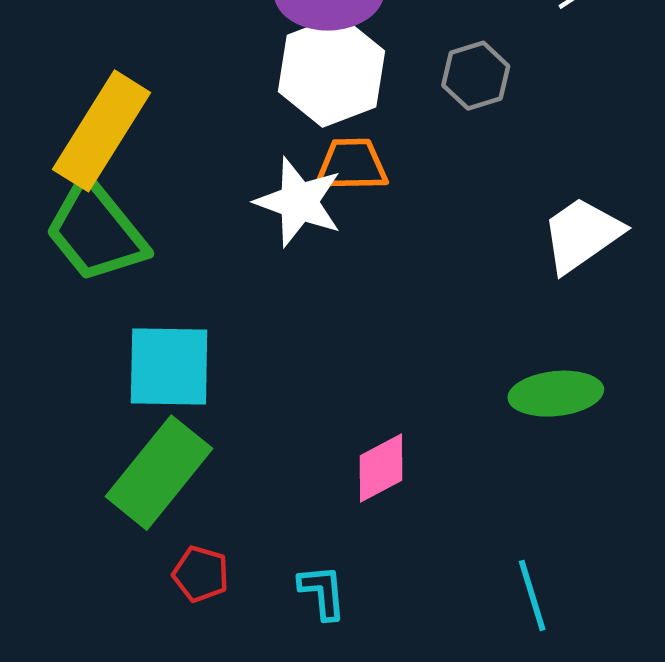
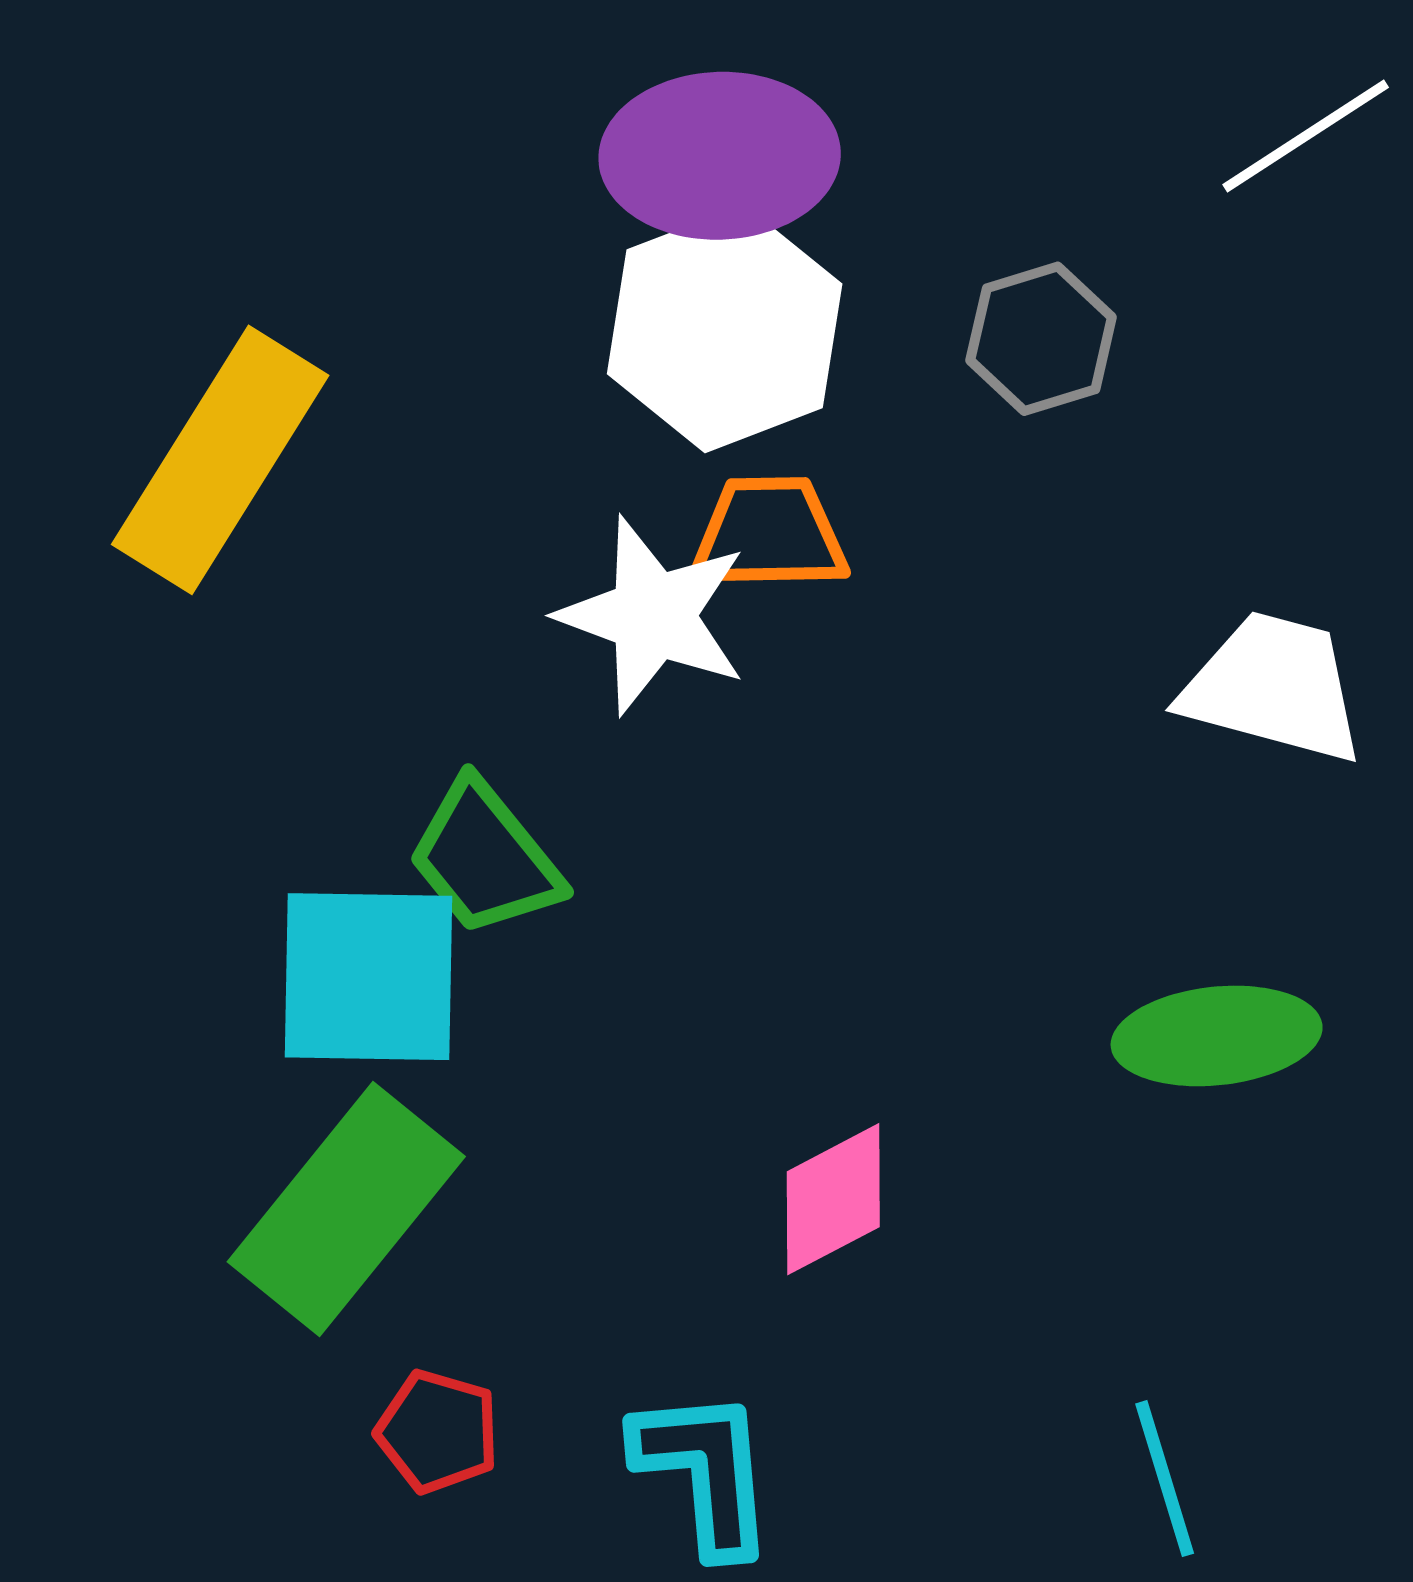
green trapezoid: (96, 231) -> (485, 858), moved, size x0.7
white trapezoid: (582, 235) -> (1273, 687), turned 50
cyan L-shape: (322, 592) -> (705, 1471), size x1.4

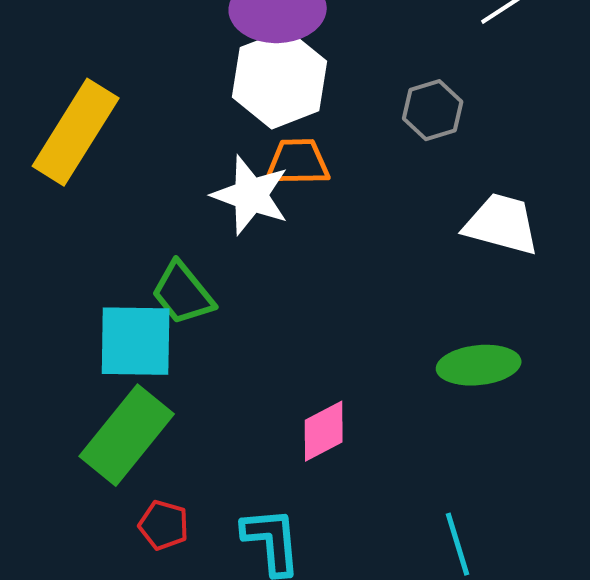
gray hexagon: (1041, 339) -> (433, 110), moved

